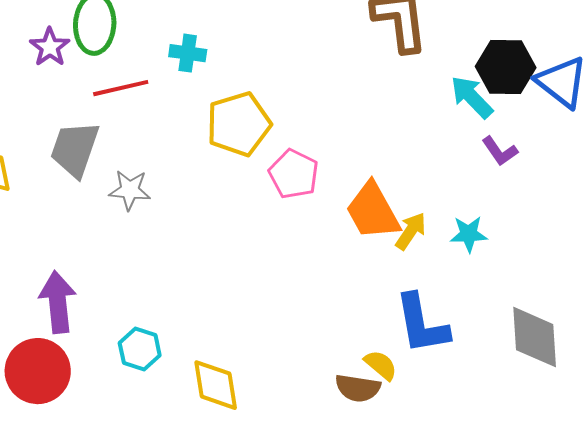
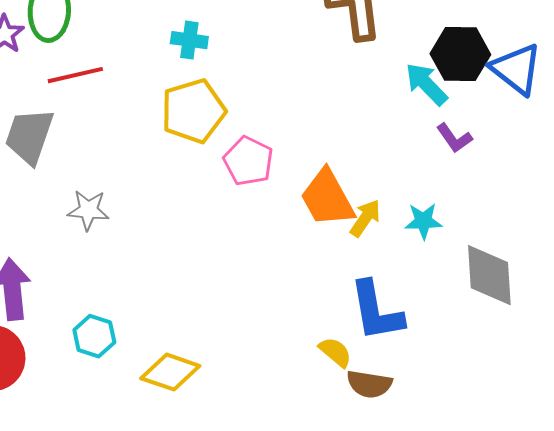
cyan cross: (188, 53) -> (189, 40), moved
gray star: (130, 190) -> (88, 210), moved
gray diamond: (535, 337) -> (489, 275), moved
yellow diamond: (216, 385) -> (170, 372), turned -62
brown semicircle: (358, 388) -> (369, 384), moved

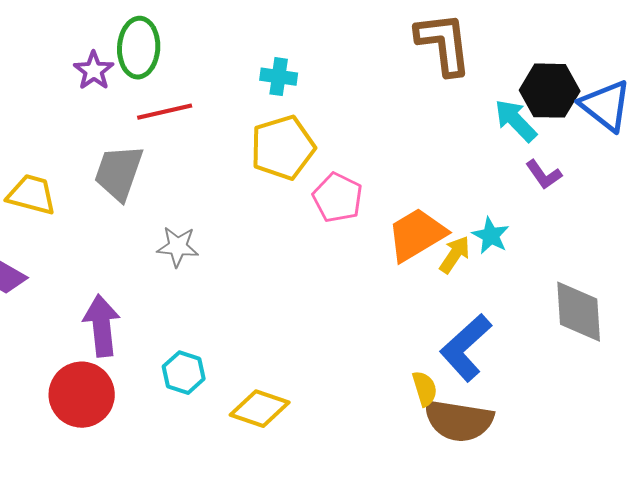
orange trapezoid: (327, 198) -> (417, 235), turned 88
cyan star: (423, 221) -> (491, 236), moved, turned 30
blue L-shape: (376, 311) -> (466, 348), turned 58
yellow semicircle: (335, 352) -> (425, 389), turned 33
brown semicircle: (369, 384) -> (459, 421), size x1.5

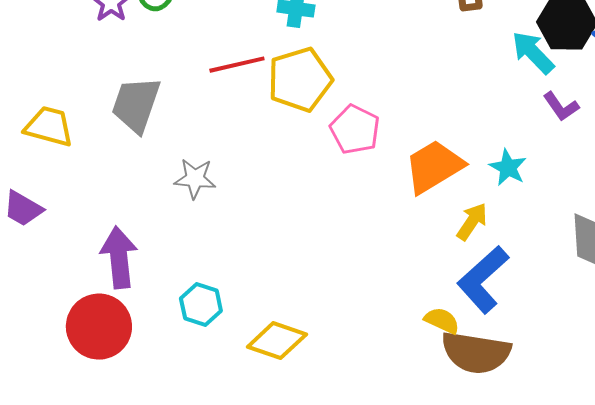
red line: (165, 112) -> (237, 65), moved
yellow arrow: (455, 255) -> (472, 222), moved
yellow semicircle: (425, 389) -> (442, 321), turned -48

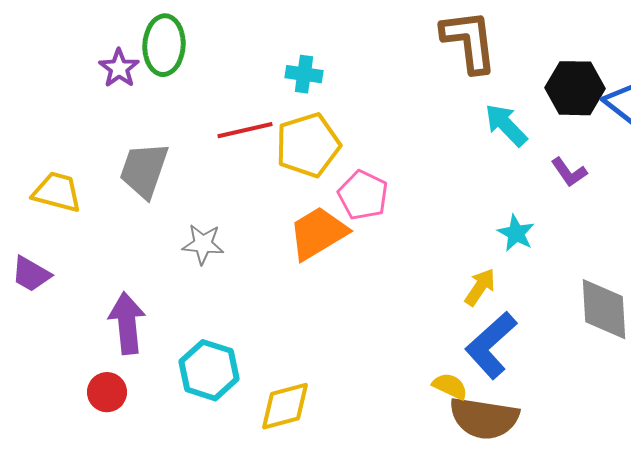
cyan arrow: (533, 53) -> (506, 125), moved
orange trapezoid: (434, 167) -> (318, 233), moved
cyan hexagon: (201, 305) -> (209, 370), size x1.4
red circle: (99, 327) -> (107, 392), size x0.6
yellow diamond: (277, 341) -> (285, 406), turned -34

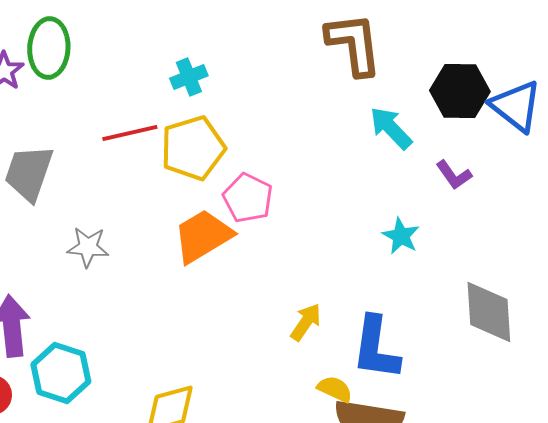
cyan cross: (304, 74) -> (189, 77), turned -30
yellow arrow: (480, 287) -> (306, 322), moved
blue L-shape: (491, 345) -> (376, 348), turned -40
cyan hexagon: (209, 370) -> (61, 373), moved

